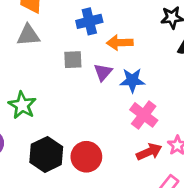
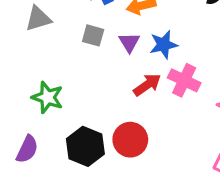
gray square: (73, 60) -> (93, 35), turned 30
red arrow: (149, 152) -> (147, 85), moved

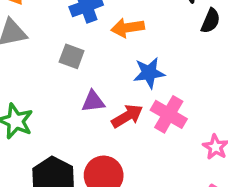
purple triangle: (129, 42) -> (93, 102), moved, turned 50

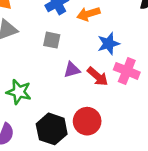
red arrow: (127, 116) -> (98, 77), turned 80

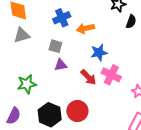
purple triangle: (72, 70) -> (61, 65), moved
green star: (19, 92) -> (27, 84), turned -30

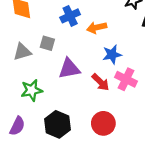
gray triangle: (22, 35) -> (22, 52), moved
gray square: (55, 46) -> (47, 43), moved
purple triangle: (61, 65) -> (69, 69), size x1.5
red circle: (77, 111) -> (103, 123), moved

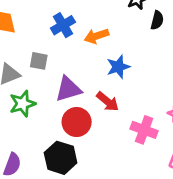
pink cross: (126, 79) -> (144, 130), moved
green star: (32, 90) -> (23, 104), moved
red circle: (103, 123) -> (77, 122), moved

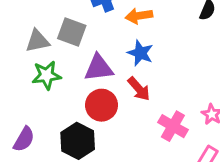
gray square: (39, 61) -> (72, 32), size x1.4
blue star: (118, 67) -> (140, 53), moved, turned 30

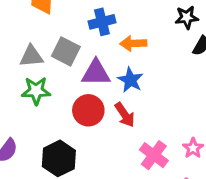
purple triangle: (99, 68) -> (96, 73), moved
red circle: (102, 105) -> (88, 110), moved

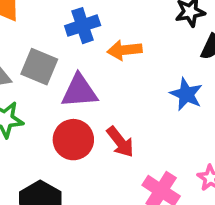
blue star: (130, 80) -> (186, 94), moved

